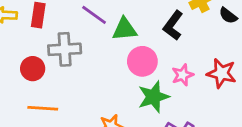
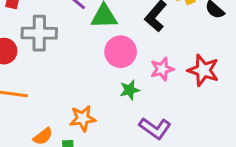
green star: (154, 97) -> (130, 90), size x0.6

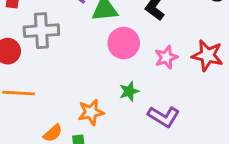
green star: (130, 90) -> (129, 91), moved

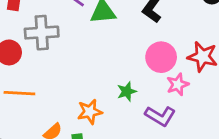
pink circle: (124, 43) -> (161, 57), moved
pink star: (166, 57) -> (178, 84), moved

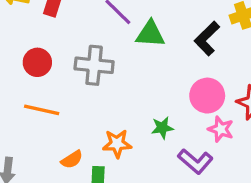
gray cross: (42, 33) -> (94, 65), moved
pink star: (178, 84) -> (221, 129), turned 30

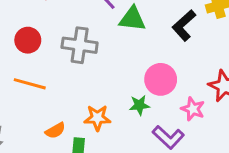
pink circle: (207, 96) -> (161, 79), moved

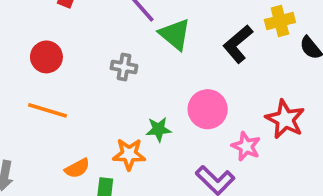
green triangle: (132, 19) -> (175, 34), turned 32
gray cross: (80, 45) -> (124, 67), moved, size x0.6
green star: (139, 105) -> (159, 129), moved

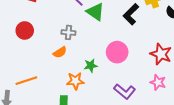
orange line: (47, 110) -> (26, 81), moved, turned -30
pink star: (246, 146) -> (158, 82), moved
orange semicircle: (77, 168) -> (60, 52), moved

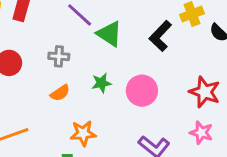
gray cross: (68, 32) -> (59, 56), moved
green star: (91, 66) -> (101, 83), moved

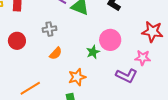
green star: (101, 83) -> (93, 52), moved
pink star: (201, 133) -> (143, 58), moved

